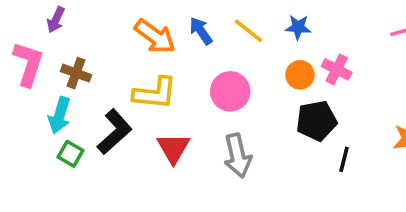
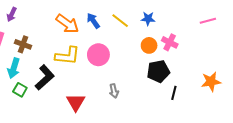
pink circle: (230, 91) -> (98, 55), moved
red triangle: (173, 148) -> (76, 102), moved
gray arrow: (238, 156) -> (114, 91), size x0.6

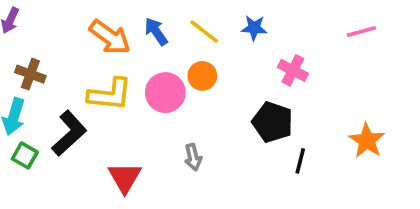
orange circle: (149, 45) -> (202, 76), moved
black pentagon: (158, 71) -> (273, 122), turned 30
orange star: (211, 82) -> (367, 141), turned -30

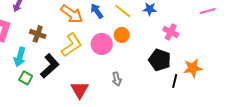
brown cross: (30, 74) -> (38, 34), moved
yellow L-shape: (110, 94) -> (72, 45), turned -40
orange star: (367, 141) -> (193, 68), moved, turned 30

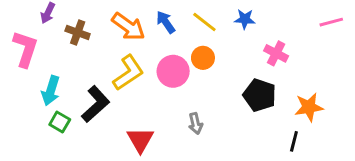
brown cross: (38, 34) -> (78, 32), moved
black line: (175, 81) -> (294, 141), moved

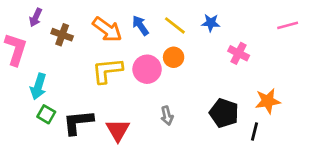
yellow L-shape: (128, 73) -> (107, 71), turned -152
black pentagon: (260, 95) -> (224, 113), moved
black L-shape: (96, 104) -> (78, 122), moved, turned -144

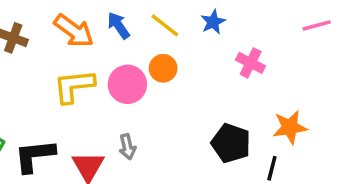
blue star: (211, 23) -> (213, 22), turned -30
gray arrow: (167, 116) -> (127, 147), moved

